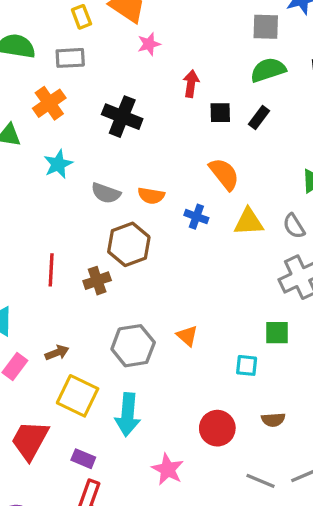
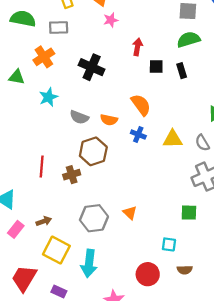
black rectangle: (259, 117) -> (182, 71), turned -56
orange semicircle: (224, 174) -> (141, 105), moved
cyan square: (247, 365) -> (169, 244), moved

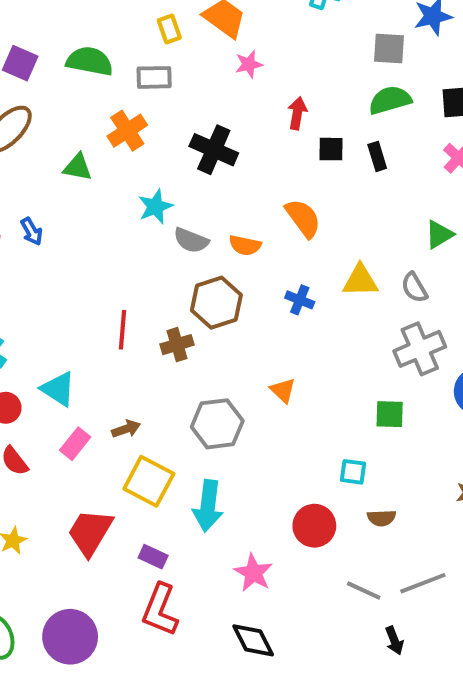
cyan star: (48, 97) -> (155, 207), moved
blue cross: (138, 135) -> (300, 300), moved
orange triangle: (130, 213) -> (283, 390), moved

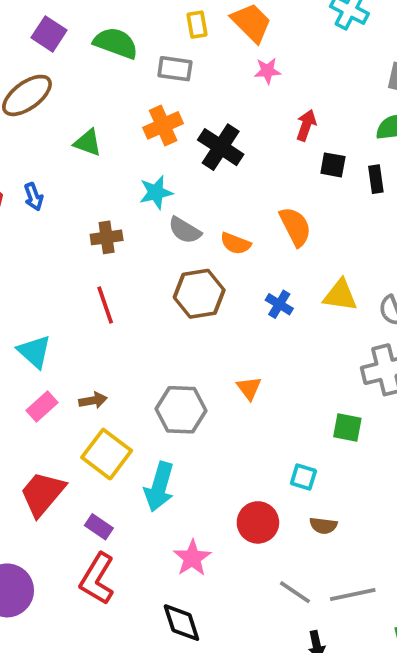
orange cross: (127, 131) -> (163, 125), moved
red line: (122, 330) -> (105, 305), turned -33
brown cross: (177, 345) -> (107, 237), moved

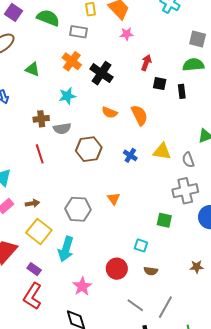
orange cross: (163, 125) -> (72, 61), turned -30
gray semicircle: (185, 230) -> (62, 129), moved, turned -42
orange semicircle: (236, 243) -> (110, 112), moved
gray line: (353, 594) -> (165, 307), turned -50

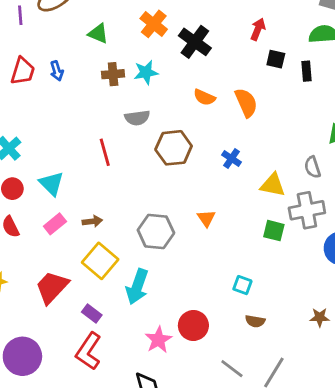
brown cross: (41, 119) -> (113, 74), moved
yellow triangle: (162, 151) -> (273, 185), moved
green square: (164, 220) -> (274, 231), moved
red circle: (117, 269) -> (193, 325), moved

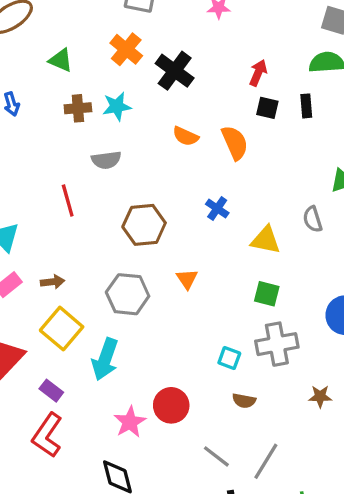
red arrow: (258, 29) -> (258, 73), moved
black square: (276, 59) -> (267, 108), moved
brown hexagon: (174, 148) -> (144, 225), moved
gray cross: (307, 210) -> (277, 344), moved

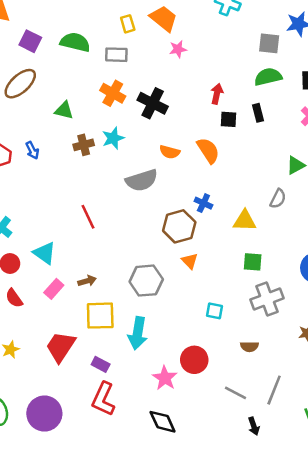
gray semicircle: (106, 160) -> (142, 180), moved, size x1.4
gray semicircle: (313, 219) -> (278, 199), turned -126
brown hexagon: (144, 225) -> (179, 226), moved
yellow square: (62, 329) -> (100, 316), turned -32
cyan square: (229, 358) -> (214, 311), moved

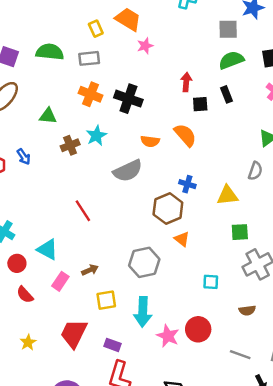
yellow square: (100, 316) -> (106, 300), size x0.7
pink star: (165, 378) -> (168, 336), moved

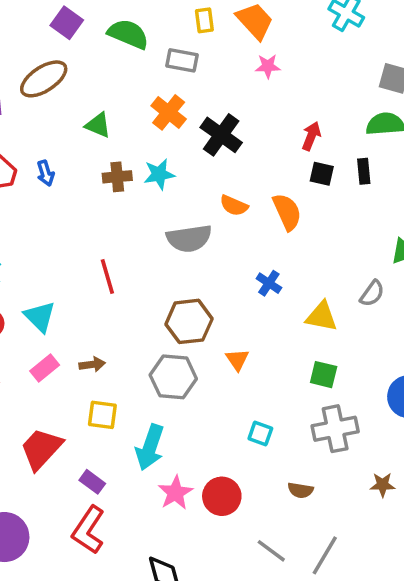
brown hexagon: (168, 208) -> (189, 321), moved

